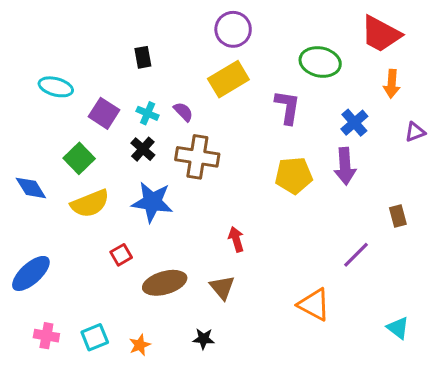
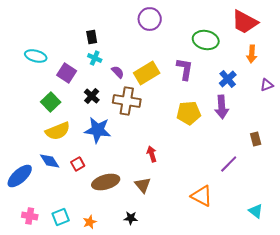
yellow rectangle: (228, 79) -> (147, 73), moved
cyan cross: (148, 113) -> (95, 58), moved
blue diamond: (31, 188) -> (50, 161), moved

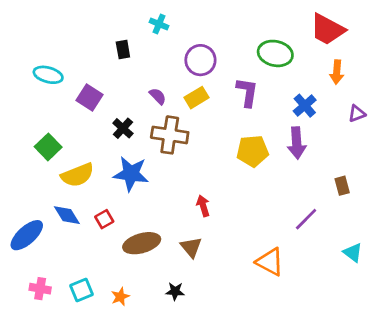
purple circle: (150, 19) -> (200, 60), moved
cyan cross: (95, 58) -> (159, 24), moved
yellow rectangle: (147, 73) -> (196, 98), size x0.7
green square: (51, 102) -> (48, 147), moved
cyan triangle: (256, 211) -> (353, 253), moved

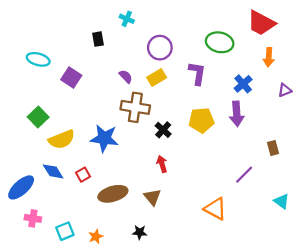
black cross: (123, 128) -> (163, 130), moved
pink cross: (40, 289) -> (33, 218), moved

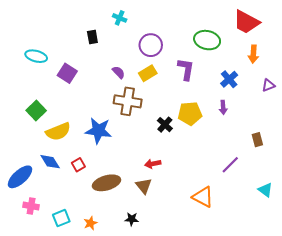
purple arrow: (237, 114) -> (223, 107), size x0.6
black cross: (163, 130) -> (165, 125), moved
red arrow: (162, 164) -> (153, 164), moved, turned -84

